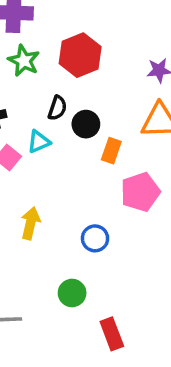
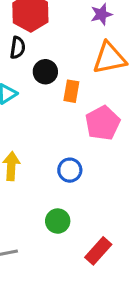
black semicircle: (57, 108) -> (18, 48), moved
red rectangle: (112, 334) -> (98, 251), turned 72

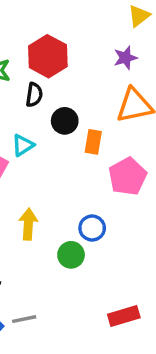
green circle: (58, 221) -> (71, 255), moved
red rectangle: (98, 251) -> (124, 316), turned 32

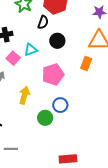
orange rectangle: (93, 142) -> (86, 64), moved
pink pentagon: (128, 176) -> (53, 75), moved

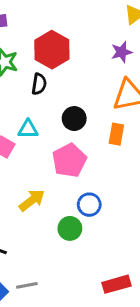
black circle: (57, 41) -> (74, 119), moved
cyan triangle: (31, 50) -> (28, 129), turned 32
yellow arrow: (24, 95) -> (32, 200), turned 48

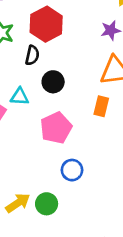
black circle: (74, 119) -> (53, 82), moved
yellow arrow: (32, 200) -> (18, 203), moved
green circle: (70, 228) -> (47, 204), moved

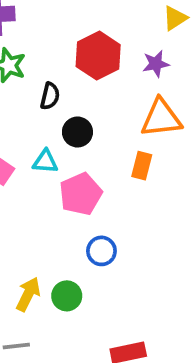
red hexagon: (46, 24) -> (98, 56), moved
cyan triangle: (20, 97) -> (45, 162), moved
yellow arrow: (18, 203) -> (28, 294), turned -30

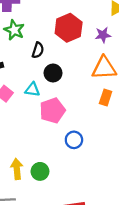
orange rectangle: (142, 166) -> (106, 97), moved
blue circle: (101, 251) -> (74, 140), moved
yellow arrow: (28, 294) -> (17, 169), turned -36

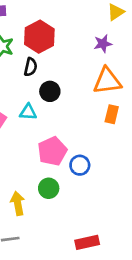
red hexagon: (69, 28) -> (39, 37), moved
pink pentagon: (52, 111) -> (52, 151), moved
green circle: (40, 171) -> (49, 188), moved

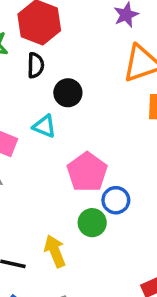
cyan triangle: (28, 112) -> (44, 126), turned 30
blue circle: (80, 165) -> (116, 200), moved

